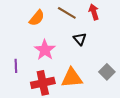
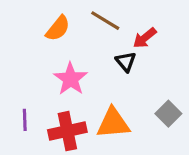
red arrow: (94, 12) -> (145, 38), moved, turned -112
purple line: (16, 66) -> (25, 120), moved

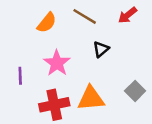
red arrow: (145, 38) -> (128, 15), moved
black triangle: (126, 62) -> (101, 49), turned 30
purple line: (25, 120) -> (20, 76), moved

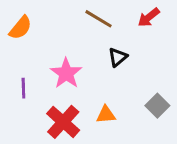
orange semicircle: (47, 23) -> (20, 28), moved
orange triangle: (91, 98) -> (106, 115), size x0.6
red cross: (54, 105) -> (63, 122), turned -36

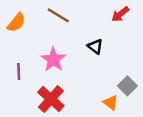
brown line: (99, 19) -> (58, 15), moved
black triangle: (118, 57) -> (95, 46), turned -42
orange triangle: (106, 115) -> (111, 103), moved, turned 42

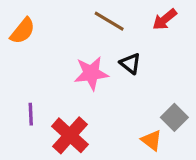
brown line: (58, 15) -> (109, 21), moved
pink star: (53, 60) -> (91, 73), moved, turned 30
purple line: (19, 72) -> (31, 114), moved

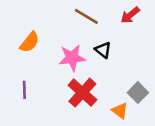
orange semicircle: (23, 31) -> (30, 42), moved
red cross: (70, 135) -> (82, 93), moved

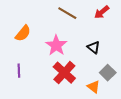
black triangle: (103, 50) -> (94, 47), moved
pink star: (72, 58) -> (56, 45), turned -30

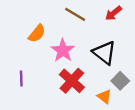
orange semicircle: (23, 33) -> (37, 34), moved
black triangle: (94, 47) -> (104, 53), size x1.6

